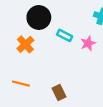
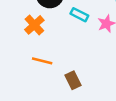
orange line: (21, 84) -> (42, 61), moved

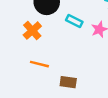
brown rectangle: (73, 80) -> (68, 82), turned -56

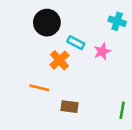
orange cross: (32, 31) -> (59, 60), moved

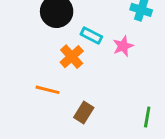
brown rectangle: (69, 107) -> (84, 112), turned -66

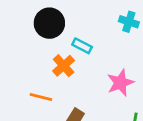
pink star: (123, 46) -> (120, 83), moved, size x1.4

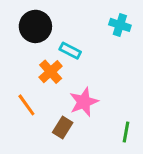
pink star: (120, 83) -> (84, 102), moved
orange line: (41, 97) -> (26, 105), turned 40

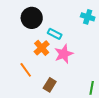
pink star: (84, 102) -> (64, 54), moved

